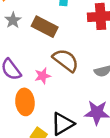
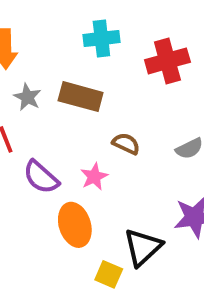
brown semicircle: (66, 60) -> (126, 144), size x0.6

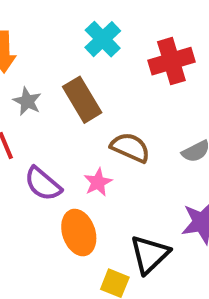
cyan cross: (101, 39) -> (103, 39), turned -36
brown rectangle: (81, 97) -> (82, 100), turned 45
brown semicircle: (126, 144) -> (130, 147), size x1.4

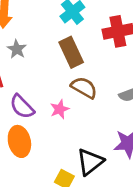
brown rectangle: (82, 100) -> (71, 52), moved
orange ellipse: (79, 233) -> (19, 141), moved

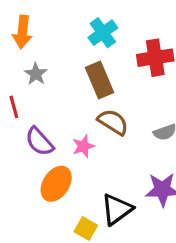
orange ellipse: (19, 141) -> (56, 184), moved, turned 44

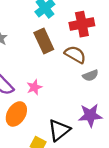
brown semicircle: (113, 122) -> (75, 55), moved

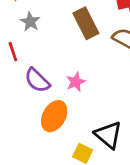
black triangle: (59, 130) -> (108, 135), turned -40

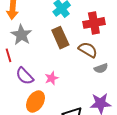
gray star: (30, 22) -> (21, 35), size x1.5

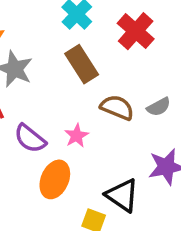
red cross: (94, 23) -> (136, 31), turned -30
brown semicircle: (88, 50) -> (117, 107), moved

